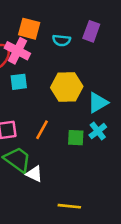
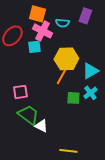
pink cross: (17, 51) -> (42, 31), moved
cyan square: (19, 82) -> (34, 47), moved
orange line: (42, 130) -> (61, 77), moved

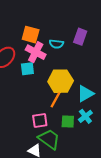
pink square: (20, 92) -> (40, 120), moved
green trapezoid: (28, 115) -> (49, 139), moved

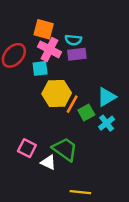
purple rectangle: (80, 37) -> (77, 54), moved, turned 63
yellow hexagon: (61, 81) -> (57, 93), moved
pink square: (40, 120) -> (27, 148), moved, turned 35
green square: (68, 122) -> (86, 112), moved, turned -32

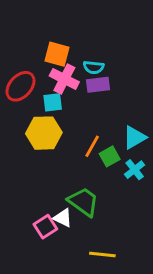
yellow hexagon: (57, 93) -> (44, 133), moved
pink square: (27, 148) -> (45, 227), moved, turned 30

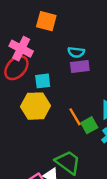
orange square: (57, 54) -> (46, 21), moved
pink cross: (64, 79) -> (21, 49), moved
orange line: (92, 146) -> (75, 117), turned -60

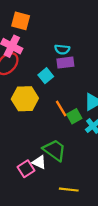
orange square: (46, 21) -> (21, 21), moved
cyan square: (43, 81) -> (46, 76), moved, turned -32

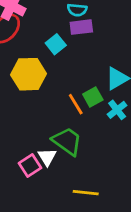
orange line: (61, 109) -> (76, 104), moved
white triangle: (39, 162) -> (47, 157), turned 32

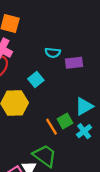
purple rectangle: (81, 27) -> (74, 63), moved

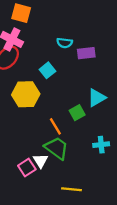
orange line: (52, 127) -> (55, 126), moved
cyan cross: (84, 131) -> (101, 145), moved, turned 32

